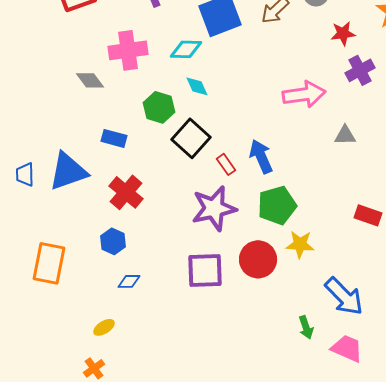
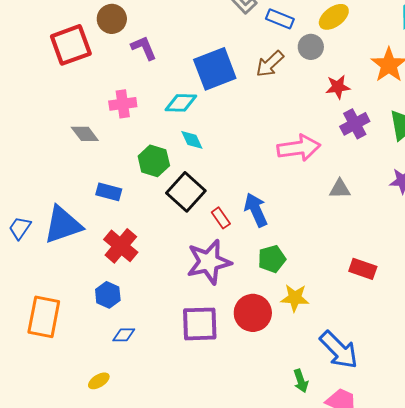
pink cross: (128, 50) -> (123, 104), size x0.7
blue trapezoid: (25, 174) -> (20, 228), turned 35
green pentagon: (277, 205) -> (272, 259), size x0.7

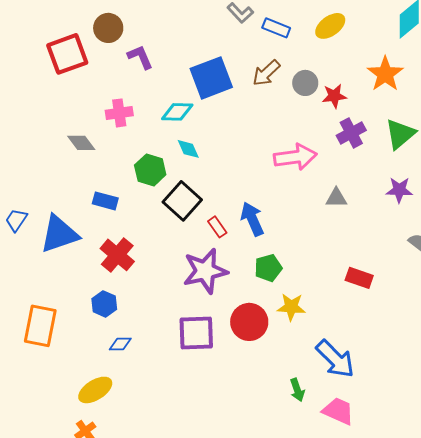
gray circle: (311, 47) -> (305, 83), moved
blue trapezoid: (20, 228) -> (16, 220), moved
yellow ellipse: (99, 381) -> (95, 390), size x1.6

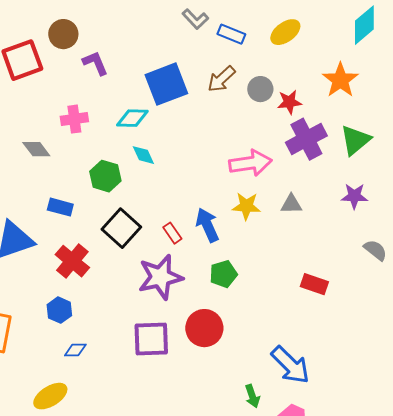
purple cross: (351, 133) -> (306, 139), size x1.4
black square: (182, 201) -> (121, 228), moved
yellow star: (291, 307) -> (246, 206), moved

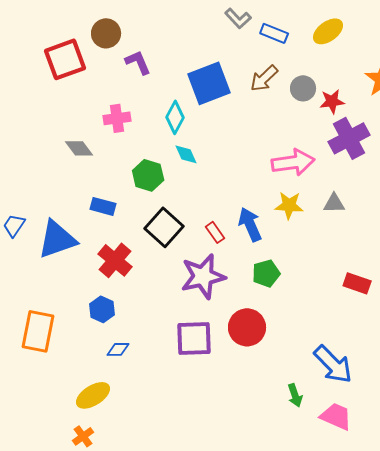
cyan diamond: (132, 118) -> (175, 117), turned -64

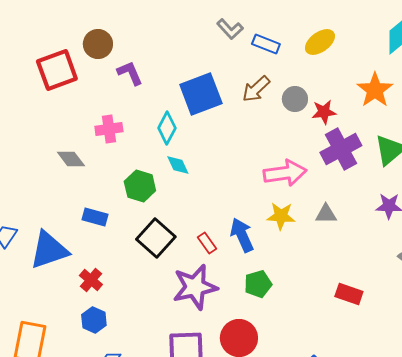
red cross: (115, 260) -> (91, 280), moved, size x0.7

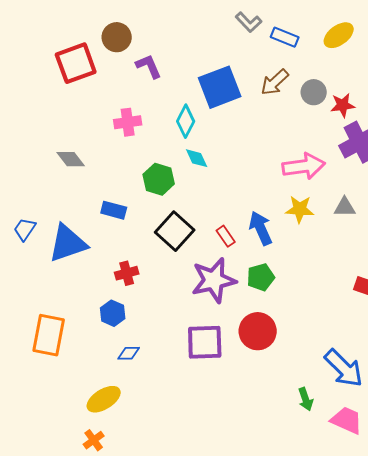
gray diamond: (71, 159) -> (71, 159), moved
red cross: (91, 280) -> (127, 273), moved, turned 35
green pentagon: (258, 284) -> (261, 277), moved

